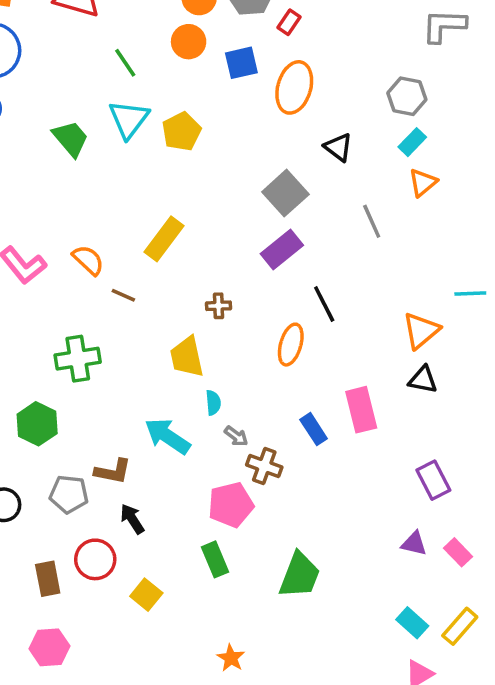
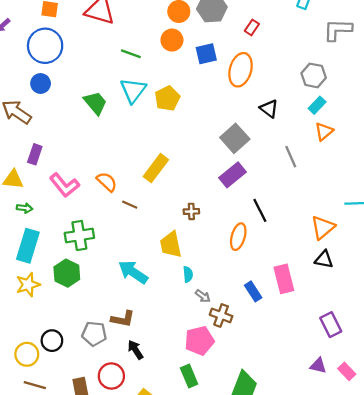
red rectangle: (289, 22) -> (252, 27), moved
green line: (125, 63) -> (131, 54), turned -36
green cross: (78, 359) -> (79, 235), moved
green hexagon: (37, 424) -> (67, 273), moved
cyan arrow: (167, 436) -> (133, 272), moved

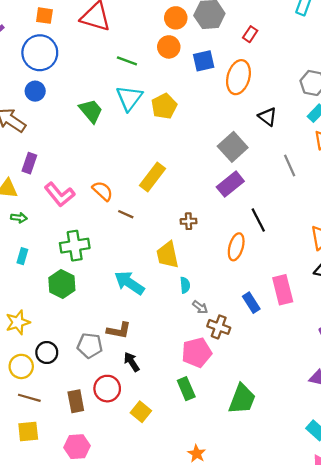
cyan rectangle: (28, 246) -> (22, 256), size x0.5
yellow star: (28, 285) -> (18, 322), moved

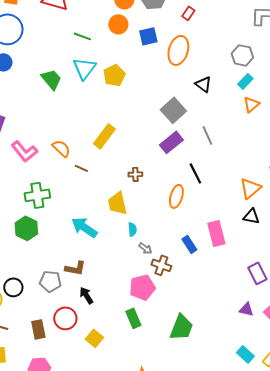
gray line: (290, 165) -> (207, 135), moved

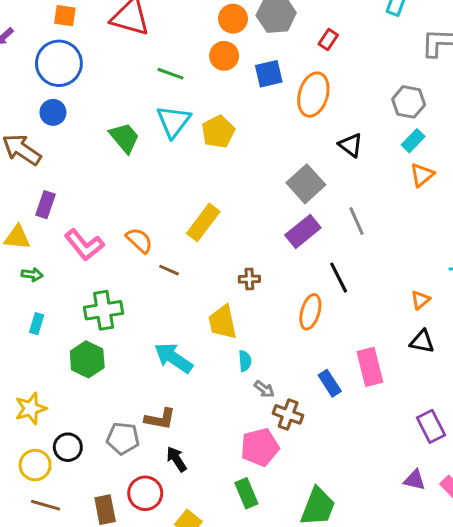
orange triangle: (250, 188) -> (420, 300), size x0.6

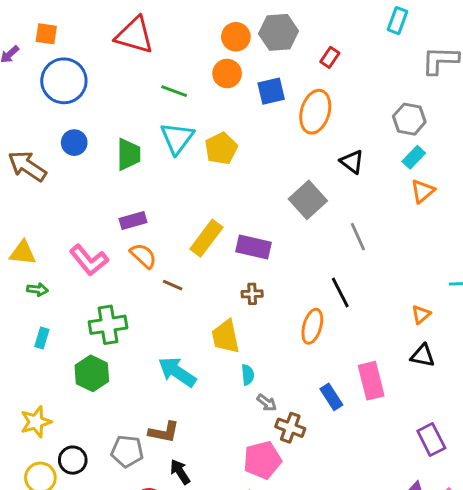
orange square: (65, 16) -> (46, 34), moved
blue circle: (53, 112) -> (74, 143), moved
green trapezoid: (124, 138) -> (129, 154), turned 40
purple rectangle: (46, 205) -> (133, 220), moved, turned 55
purple rectangle: (303, 231) -> (254, 247), moved, turned 52

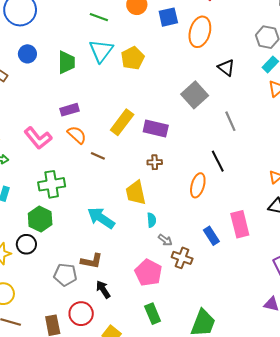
black circle: (73, 460) -> (26, 244), moved
pink pentagon: (262, 460) -> (148, 273), moved, turned -30

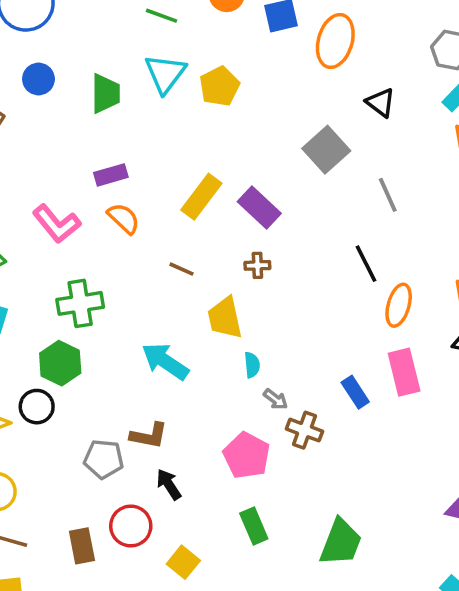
purple rectangle: (156, 129) -> (259, 207), turned 30
brown line: (98, 156) -> (181, 269), moved
orange ellipse: (198, 185) -> (399, 305), moved

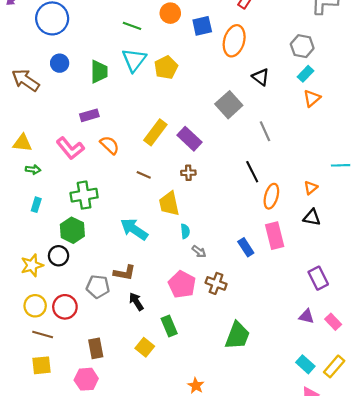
purple rectangle: (111, 175) -> (89, 115), moved
brown cross: (305, 430) -> (216, 283), moved
red circle: (131, 526) -> (65, 307), moved
green rectangle: (254, 526) -> (169, 326), moved
brown rectangle: (82, 546) -> (96, 348), moved

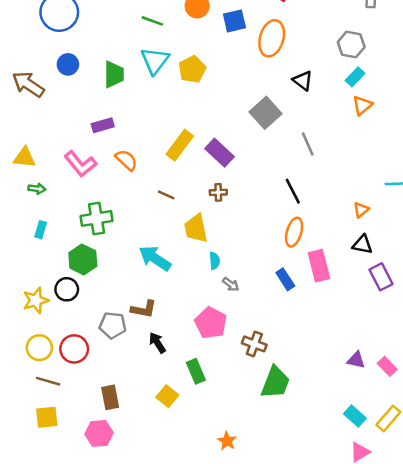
orange ellipse: (271, 196) -> (294, 232), moved
purple rectangle: (318, 278) -> (381, 277), moved
brown cross: (216, 283) -> (254, 344), moved

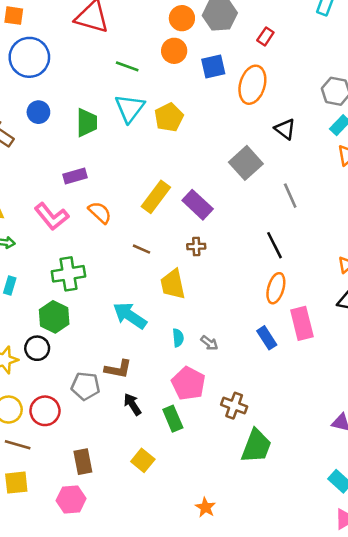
cyan semicircle: (215, 261) -> (178, 338), moved
green rectangle: (196, 371) -> (173, 419), moved

